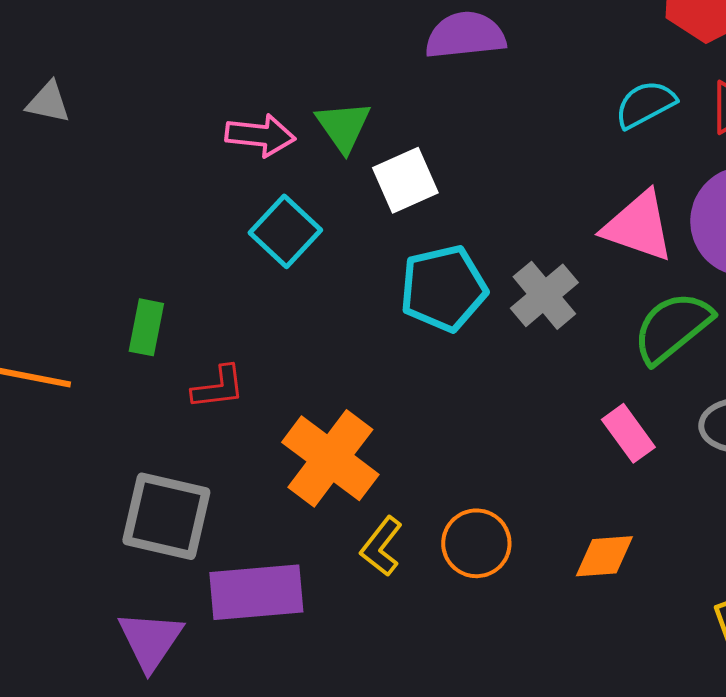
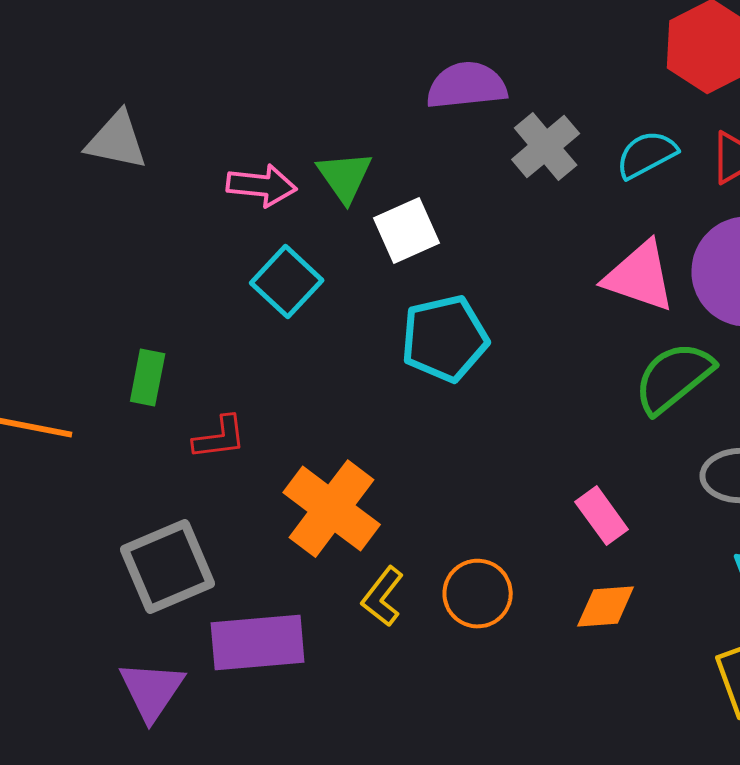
gray triangle: (48, 102) -> (117, 141), moved, size x1.4
gray cross: (544, 295) -> (546, 147), moved
pink rectangle: (628, 433) -> (602, 516), moved
gray square: (166, 516) -> (168, 567), turned -36

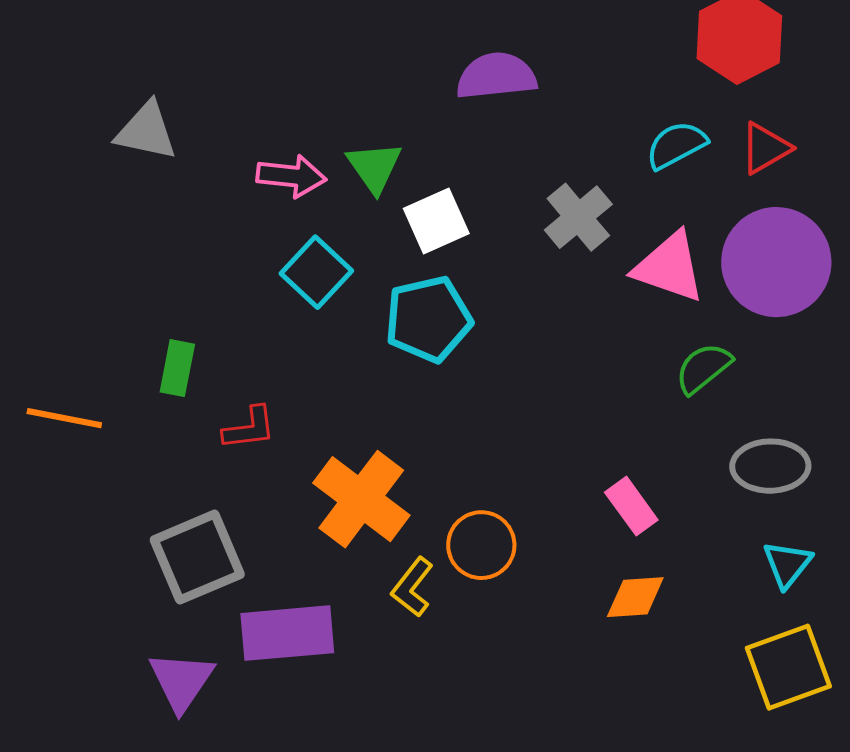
gray cross: (546, 147) -> (578, 217), moved
cyan pentagon: (445, 339) -> (428, 319), moved
green semicircle: (674, 378) -> (703, 368), size x0.7
orange circle: (478, 594) -> (481, 545), moved

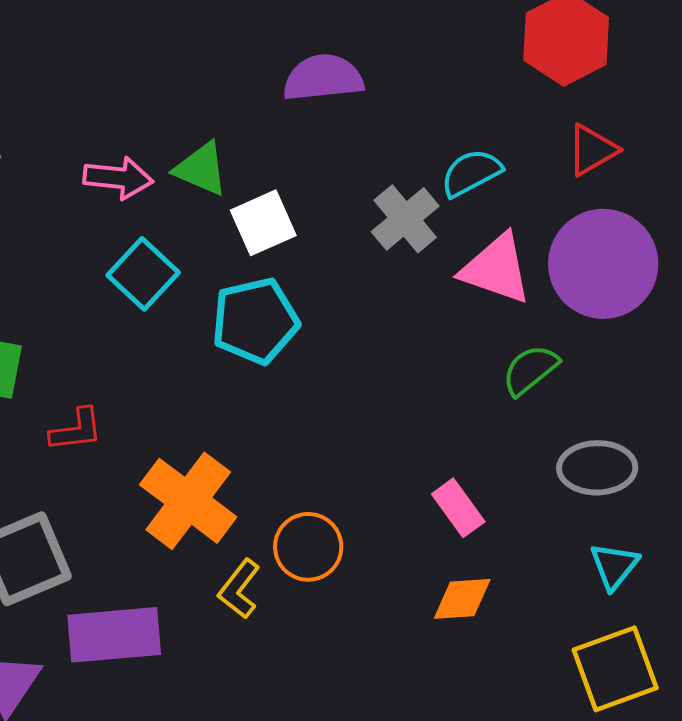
cyan semicircle: (676, 145) -> (471, 173), moved
green triangle: (374, 167) -> (201, 169), turned -32

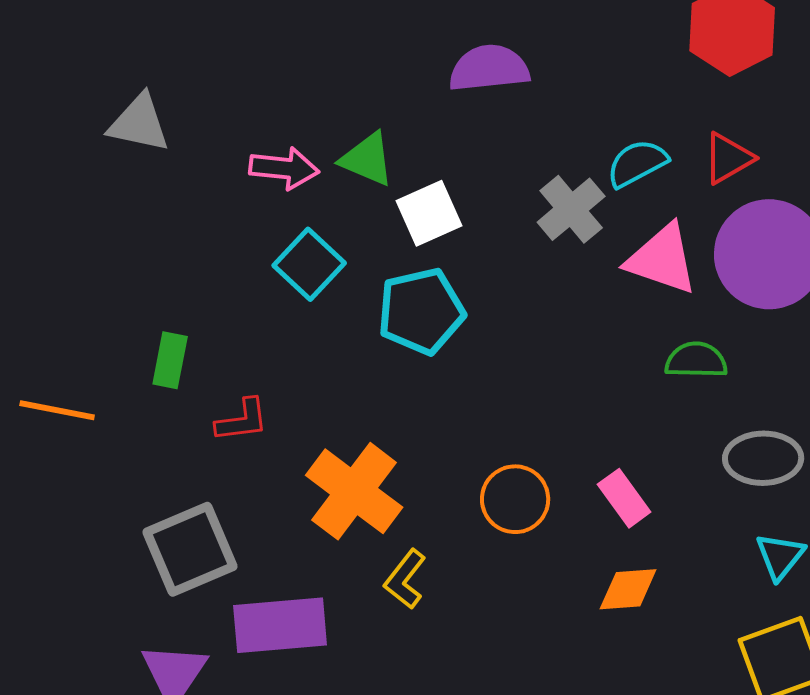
red triangle: (592, 150) -> (728, 158), moved
green semicircle: (530, 370) -> (696, 360), turned 40
orange circle: (308, 547) -> (515, 499), moved

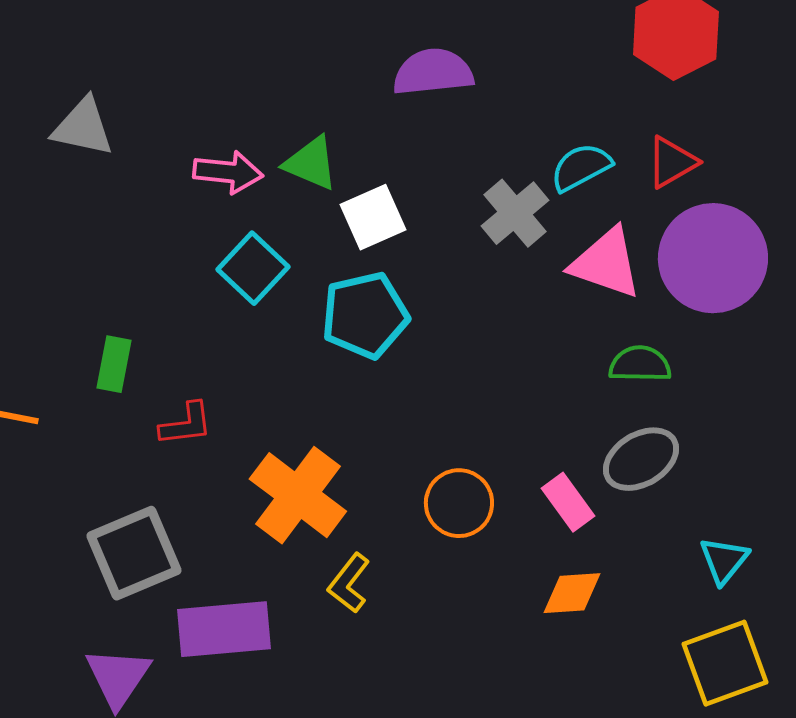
gray ellipse: (763, 458) -> (641, 459), moved, turned -30

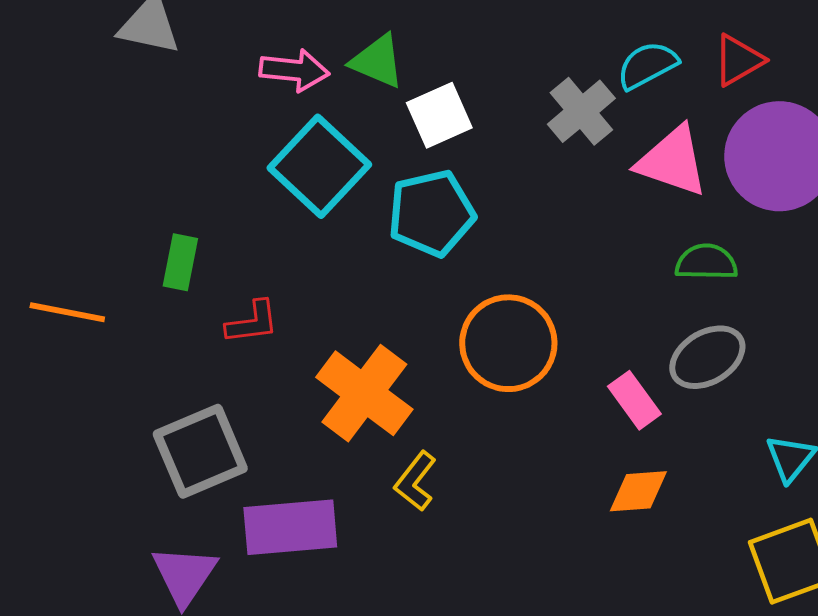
cyan square: (253, 268) -> (319, 166), size x1.4
orange circle: (459, 503) -> (508, 343), moved, size x1.4

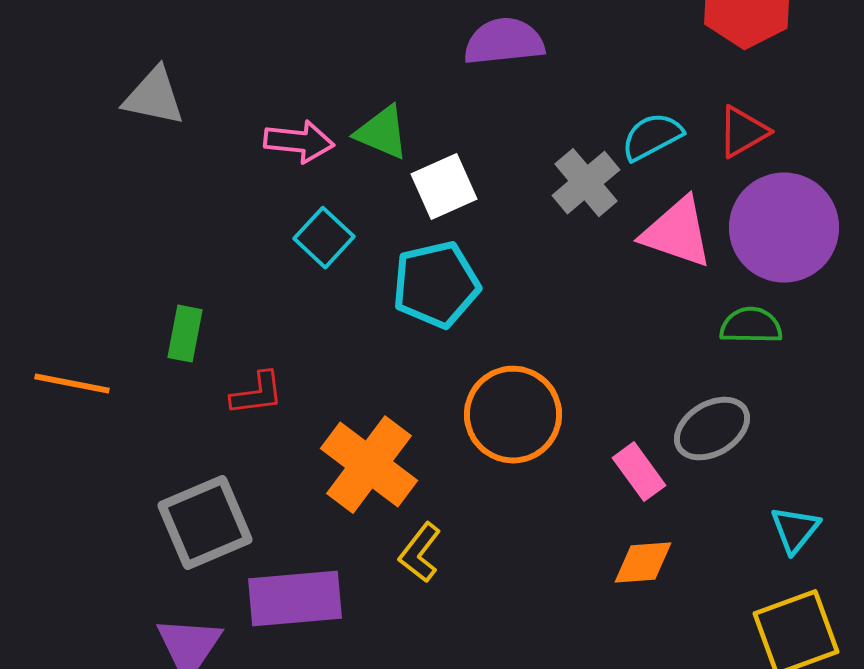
cyan square: (319, 166) -> (324, 238), size x0.6
green semicircle: (706, 262) -> (751, 326), moved

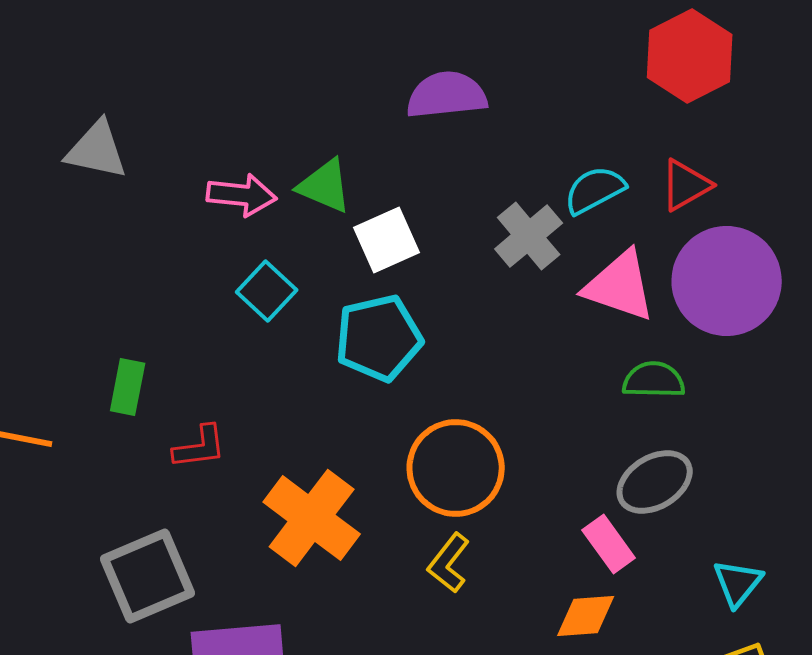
green semicircle: (751, 326) -> (654, 380), moved
pink rectangle: (639, 472) -> (609, 544), moved
yellow L-shape: (420, 553) -> (449, 563), moved

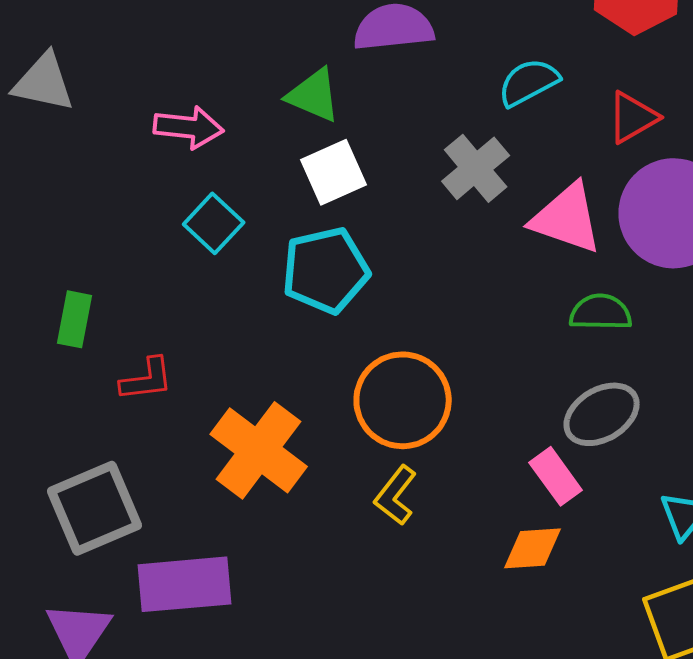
green triangle: (325, 186) -> (314, 95), moved
cyan semicircle: (595, 190) -> (529, 82), moved

